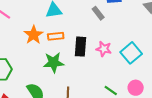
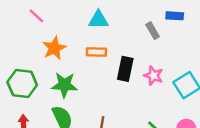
orange star: (34, 35) -> (54, 48), moved
green star: (54, 63) -> (64, 85), moved

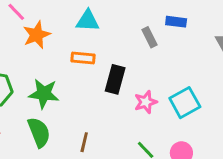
orange star: (54, 48) -> (37, 35), moved
pink star: (153, 76) -> (146, 102), moved, turned 30

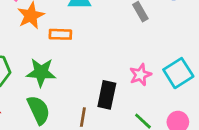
orange rectangle: (83, 58) -> (60, 34), moved
black rectangle: (115, 79) -> (107, 95), moved

